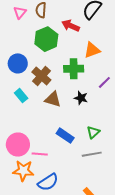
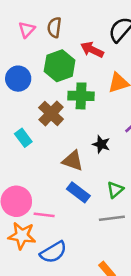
blue circle: (18, 63) -> (18, 79), moved
green cross: (74, 69) -> (81, 96), moved
brown triangle: (53, 99) -> (73, 161), moved

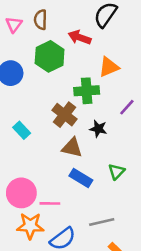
green cross: (81, 96) -> (87, 91), moved
brown cross: (51, 113) -> (64, 115), moved
gray line: (112, 218) -> (102, 222), moved

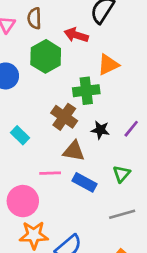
purple line: (127, 107) -> (131, 129), moved
pink line: (50, 203) -> (50, 173), moved
gray line: (102, 222) -> (122, 214), moved

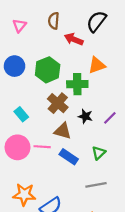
brown semicircle: (34, 18) -> (54, 21), moved
green hexagon: (46, 56) -> (48, 70), moved
pink circle: (23, 201) -> (18, 147), moved

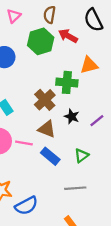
black semicircle: (96, 21) -> (93, 20), turned -70
green hexagon: (48, 70) -> (41, 41), moved

